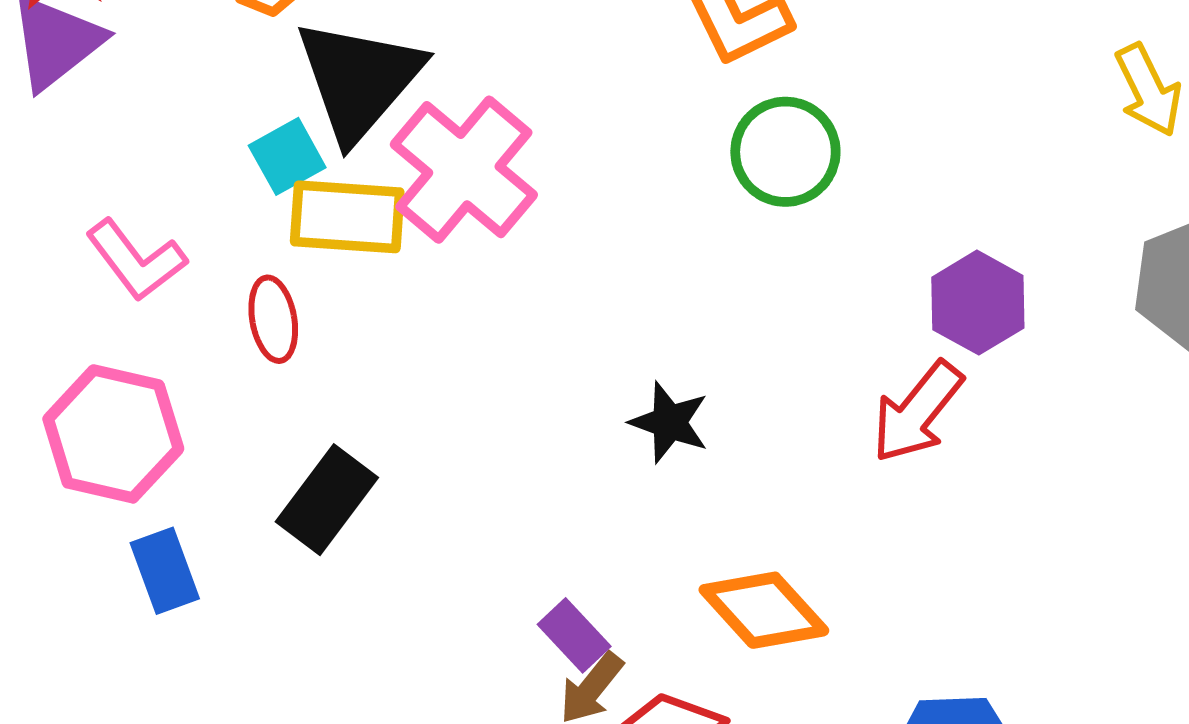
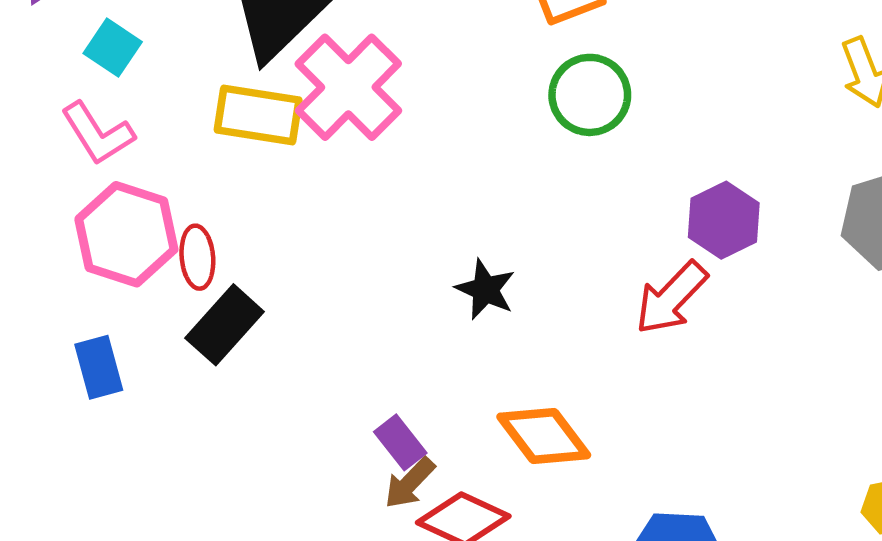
cyan square: (287, 156) -> (113, 48), moved, turned -32
red ellipse: (273, 319) -> (197, 257), moved
pink hexagon: (113, 434) -> (126, 234), moved

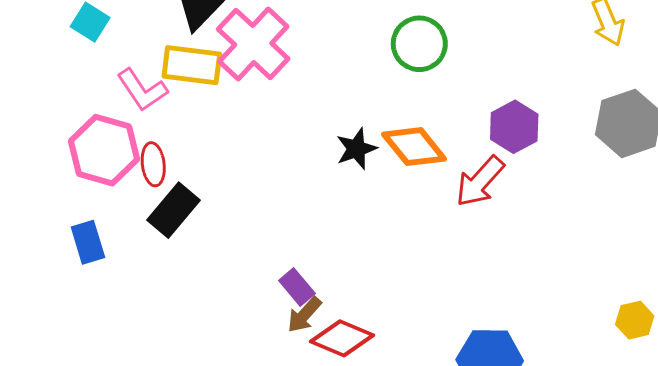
pink L-shape: (98, 133) -> (142, 90), moved
black star: (485, 289) -> (356, 149), moved, turned 30
orange diamond: (544, 436) -> (414, 147), moved

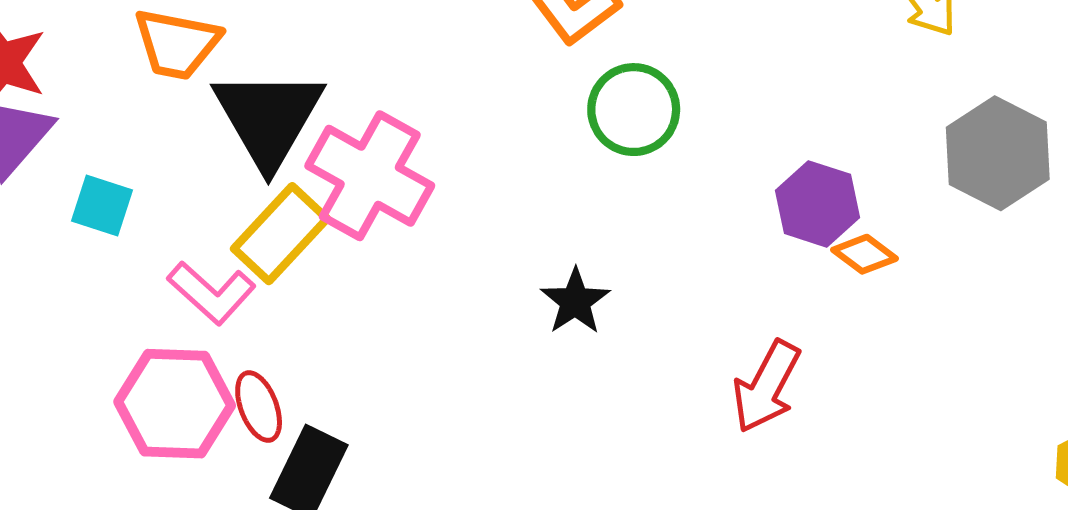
yellow rectangle: (192, 65) -> (280, 234), turned -40
orange diamond: (414, 147) -> (865, 254), moved, size x0.6
red arrow: (480, 181) -> (766, 387), moved

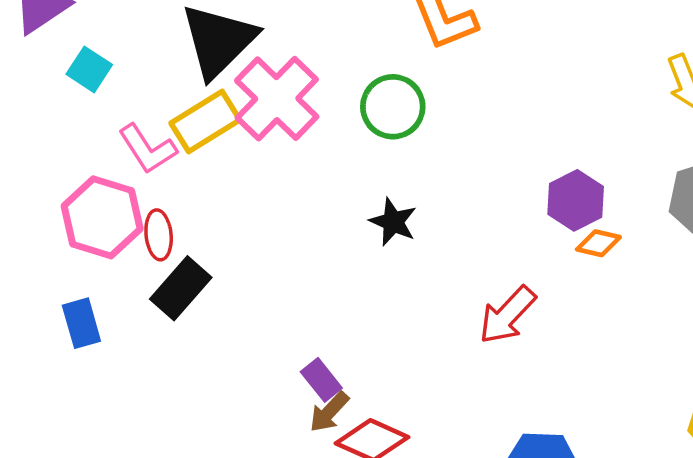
green circle: (634, 110) -> (393, 107), moved
orange diamond: (865, 254) -> (598, 243), turned -39
black star: (575, 301) -> (393, 222), turned -30

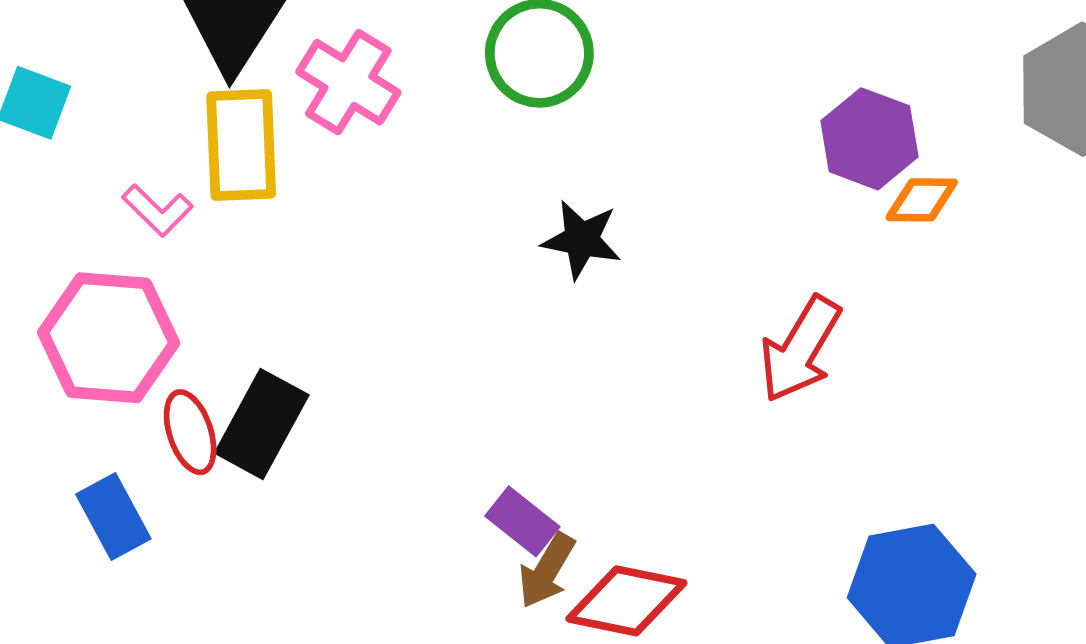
pink cross: (277, 99) -> (348, 82), size x0.7
yellow rectangle: (205, 121) -> (241, 145), turned -48
pink L-shape: (148, 149) -> (157, 210), size x0.7
red ellipse: (159, 235) -> (190, 432), moved

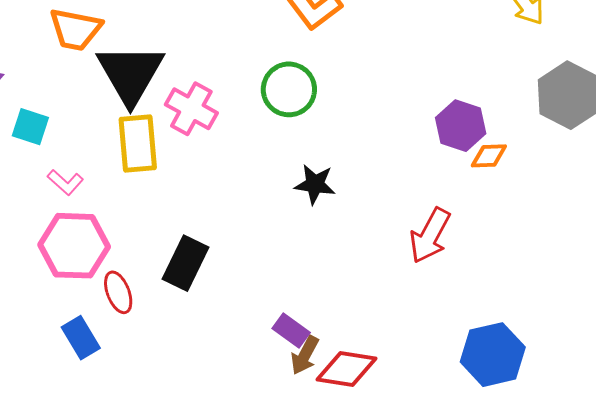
pink L-shape: (157, 210) -> (65, 182), moved
black rectangle: (262, 424) -> (185, 263), moved

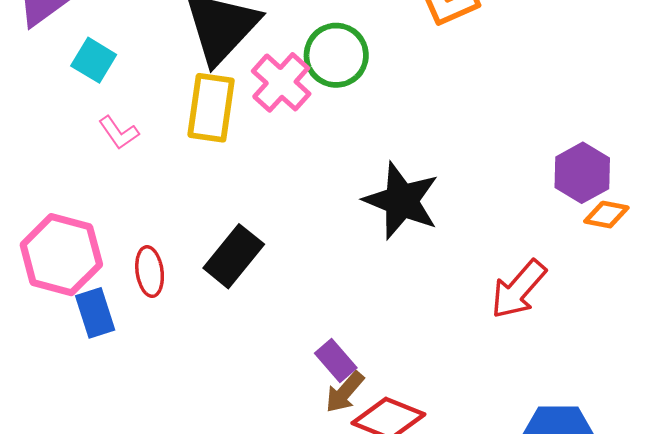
green circle: (289, 89) -> (336, 55), moved
black star: (315, 184) -> (401, 201), size x1.6
pink hexagon: (74, 246) -> (61, 255), moved

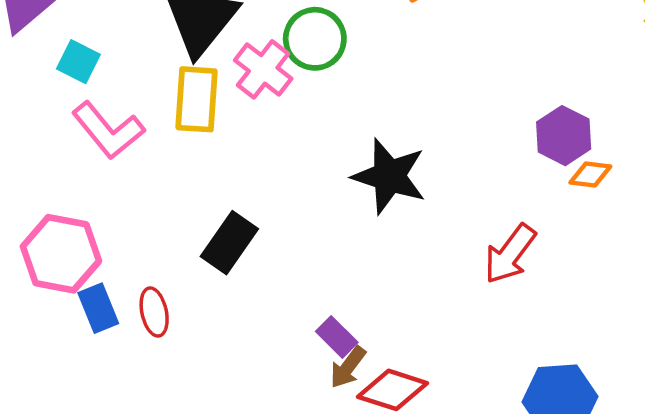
pink L-shape: (119, 133) -> (108, 130), size x1.8
red ellipse: (150, 272) -> (154, 312), moved

